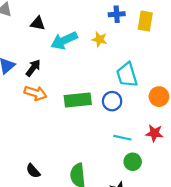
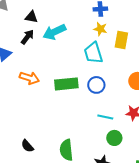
yellow rectangle: (145, 21) -> (121, 40), moved
yellow star: (99, 39) -> (100, 29), moved
black arrow: (33, 68) -> (27, 37), moved
cyan trapezoid: (127, 75) -> (93, 53), moved

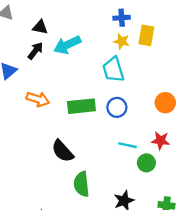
yellow rectangle: (121, 40) -> (146, 35), moved
green circle: (114, 138) -> (146, 163), moved
black semicircle: (27, 146) -> (63, 151), moved, size x1.5

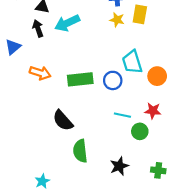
black arrow: (35, 51) -> (38, 28), turned -56
cyan trapezoid: (113, 70) -> (132, 62), moved

